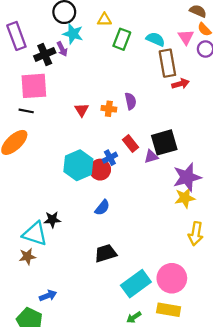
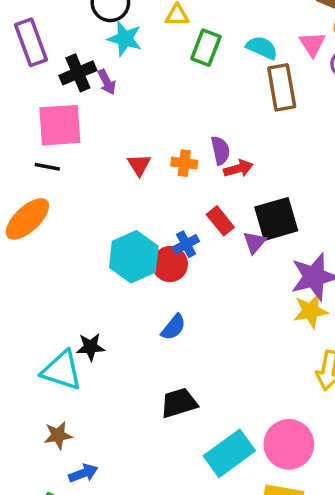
purple arrow: (62, 49) -> (107, 82), moved
red arrow: (181, 84) -> (238, 168), moved
purple triangle: (151, 157) -> (255, 242), turned -32
brown star: (27, 257) -> (58, 435), moved

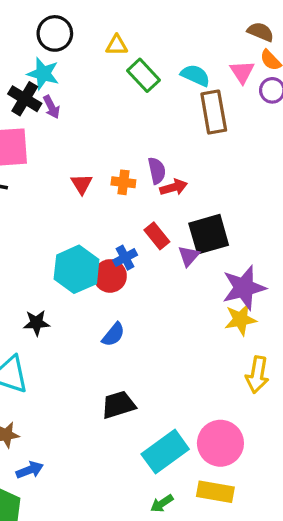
cyan star: (125, 39) -> (43, 74), moved
green rectangle: (206, 48) -> (143, 75), turned -64
black cross: (78, 73) -> (25, 99), turned -36
black star: (91, 347) -> (36, 323), moved

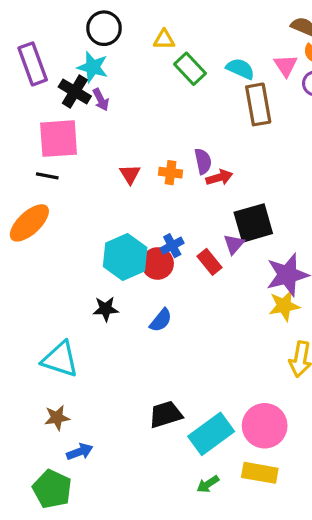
red rectangle: (157, 236) -> (209, 262), moved
black star: (36, 323) -> (106, 309), moved
black trapezoid: (118, 405) -> (166, 414), moved

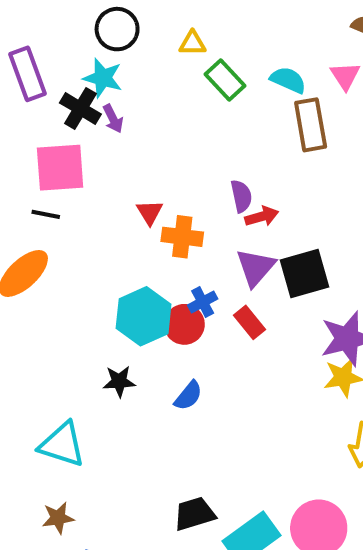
orange cross: (171, 173) -> (182, 237), moved, size x1.4
purple triangle: (234, 244) -> (256, 267), moved, size x1.5

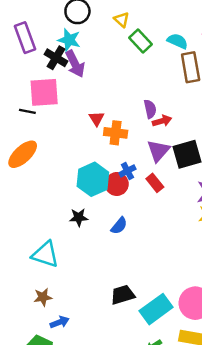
yellow triangle: (192, 43) -> (121, 20), turned 42
purple arrow: (113, 119) -> (75, 64), size x1.6
black line: (46, 214) -> (27, 111), moved

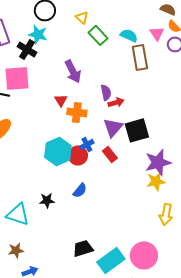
purple arrow: (75, 64) -> (73, 71), moved
black star: (79, 217) -> (47, 200), moved

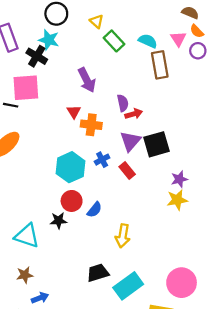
red circle: (78, 155) -> (72, 201), moved
purple star: (158, 162) -> (179, 179), size x0.6
yellow arrow: (166, 214) -> (123, 236), moved
pink circle: (144, 255) -> (182, 283), moved

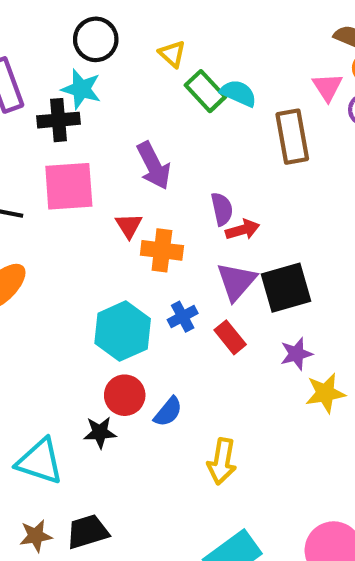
cyan semicircle: (148, 41) -> (238, 93), moved
black cross: (37, 56) -> (58, 120), turned -36
pink square: (26, 88) -> (69, 186), moved
purple star: (179, 179) -> (296, 354), moved
black trapezoid: (98, 273) -> (87, 532), moved

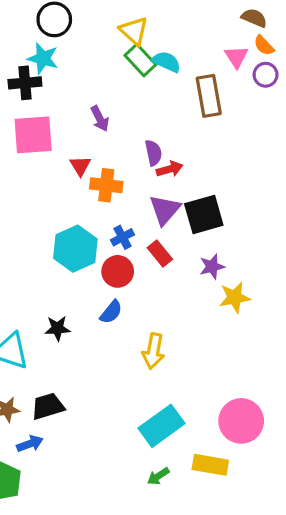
yellow triangle: (172, 54) -> (134, 31), moved, size x1.4
purple arrow: (154, 166) -> (100, 119), size x0.7
red circle: (125, 395) -> (118, 271), moved

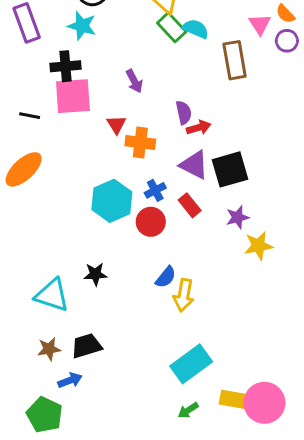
black cross: (25, 83) -> (65, 66), moved
purple triangle: (165, 210) -> (194, 165), turned -44
blue semicircle: (111, 312) -> (166, 277), moved
pink circle: (241, 421) -> (264, 403), moved

